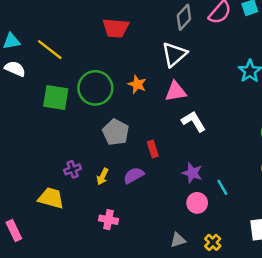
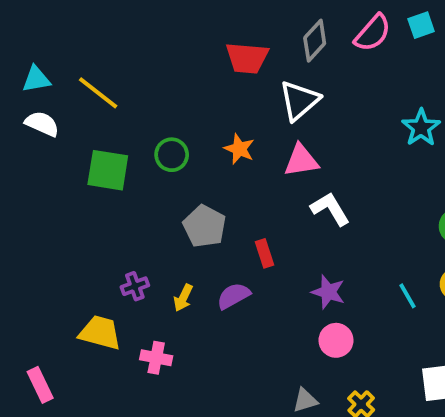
red trapezoid: (116, 28) -> (247, 58), moved
green circle: (95, 88) -> (172, 155), size x0.6
cyan line: (222, 187) -> (408, 296), moved
pink cross: (108, 220) -> (156, 358), moved

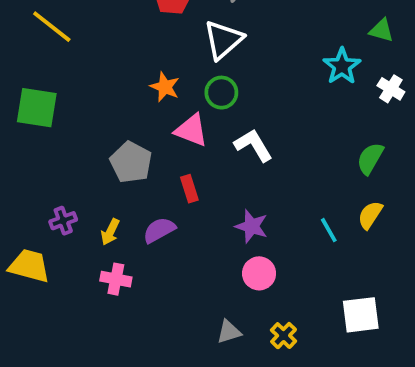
yellow line: (98, 93) -> (52, 27), moved
green circle: (172, 155) -> (221, 93), moved
pink triangle: (301, 161) -> (191, 130), moved, turned 30
pink cross: (156, 358) -> (116, 279), moved

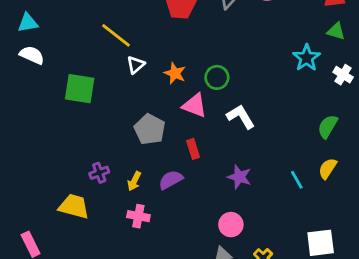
yellow line: (52, 27) -> (116, 35), moved
white triangle: (223, 40) -> (136, 65), moved, size x0.6
pink circle: (259, 273) -> (231, 225), moved

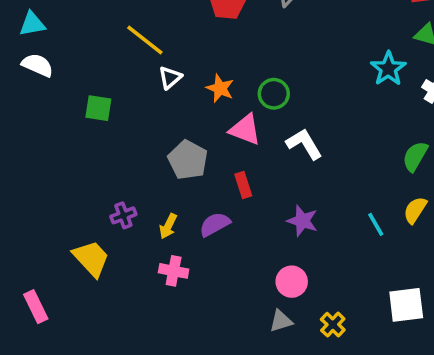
green square: (80, 89) -> (98, 108), size x0.7
yellow trapezoid: (74, 206) -> (91, 258), turned 32

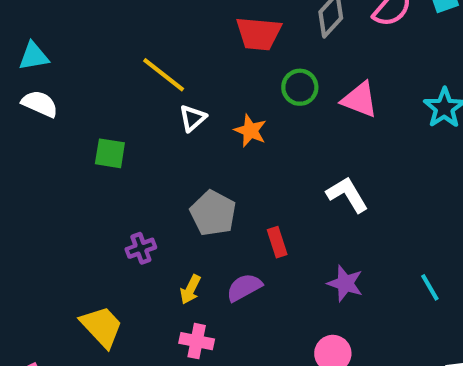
green circle: (274, 94) -> (300, 87), moved
pink triangle: (245, 130) -> (360, 100), moved
purple cross: (123, 215) -> (141, 248), moved

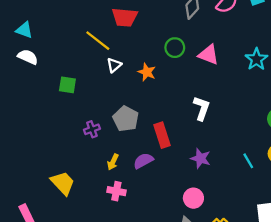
red trapezoid: (259, 34) -> (125, 17), moved
cyan triangle: (34, 56) -> (24, 30), turned 30
white L-shape: (347, 195) -> (202, 108), turned 50
red rectangle: (277, 242) -> (162, 135), size x1.5
purple cross: (141, 248) -> (92, 129), moved

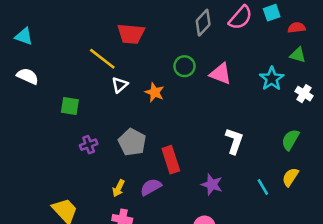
cyan triangle: (24, 30) -> (24, 36), moved
white L-shape: (202, 108) -> (234, 141), moved
purple cross: (92, 129) -> (89, 145), moved

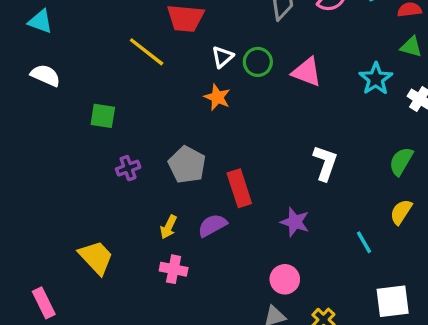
white triangle: (120, 85) -> (222, 57), moved
cyan line: (263, 187) -> (364, 242), moved

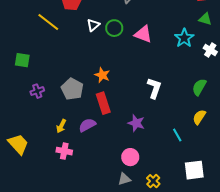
orange star: (217, 97) -> (102, 75), moved

